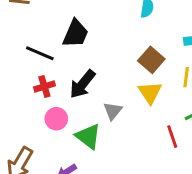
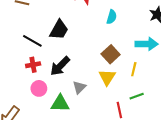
green triangle: (88, 136) -> (60, 103), turned -42

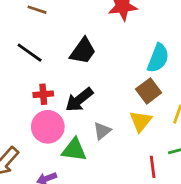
cyan semicircle: (112, 17) -> (158, 58), moved, size x1.5
black line: (32, 41) -> (30, 53), moved
pink circle: (39, 88) -> (48, 127), size x1.5

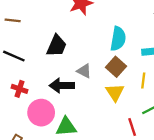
red cross: (43, 94) -> (19, 89), moved, turned 35
black arrow: (79, 100) -> (62, 86), turned 50
gray triangle: (102, 131) -> (84, 71), moved, turned -42

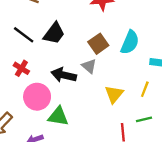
black trapezoid: (56, 46) -> (54, 33), moved
brown square: (116, 67) -> (98, 44), moved

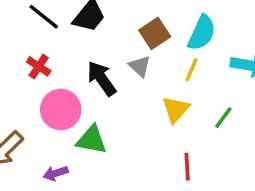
black arrow: (64, 75) -> (102, 78), turned 40
yellow line: (145, 89) -> (192, 70), moved
green line: (144, 119) -> (223, 118), moved, turned -42

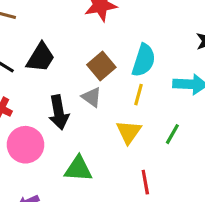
black arrow: (102, 78) -> (59, 112), turned -148
green triangle: (92, 140) -> (78, 169), moved

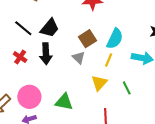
black arrow: (59, 112) -> (46, 54), moved
green line: (172, 134) -> (127, 88), turned -64
pink circle: (26, 145) -> (29, 97), moved

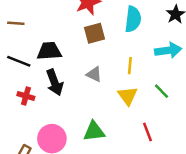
black trapezoid: (50, 28) -> (49, 51), turned -115
brown square: (88, 39) -> (94, 33), moved, turned 36
cyan semicircle: (115, 39) -> (133, 19), moved

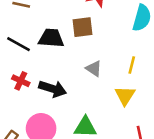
brown square: (94, 33) -> (83, 27), moved
black arrow: (55, 82) -> (53, 89), moved, turned -60

